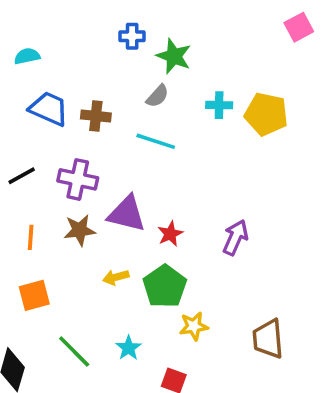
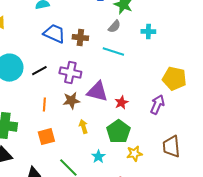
yellow pentagon: (266, 114) -> (174, 79), moved
yellow arrow: (116, 277) -> (83, 127), moved, turned 88
brown trapezoid: (268, 339) -> (171, 147), moved
cyan star: (128, 348) -> (98, 157), moved

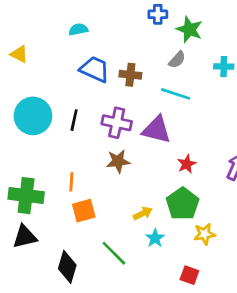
black line: (39, 71) -> (74, 120), turned -49
purple triangle: (97, 92) -> (156, 130), moved
orange line: (44, 105) -> (71, 182), moved
yellow arrow: (83, 127) -> (143, 213), moved, turned 80

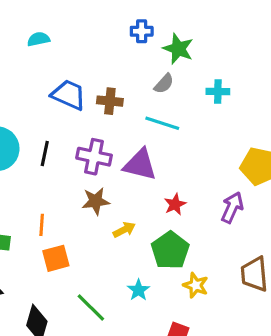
cyan semicircle: (78, 29) -> (38, 39), moved
yellow arrow: (143, 213) -> (124, 230), moved
yellow star: (205, 234) -> (196, 285), turned 30

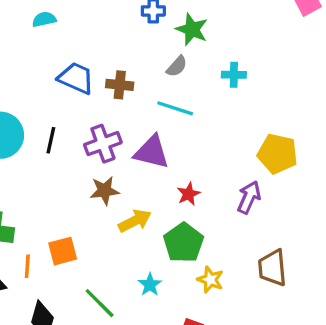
purple cross: (94, 157) -> (103, 144), turned -32
orange line: (42, 225) -> (27, 266), moved
yellow arrow: (124, 230) -> (135, 221), size x1.4

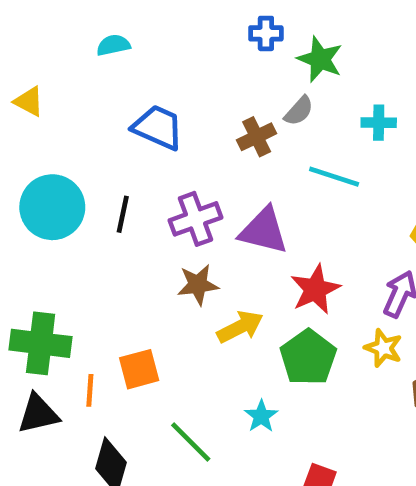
brown cross: (120, 85) -> (257, 137), moved, turned -32
cyan line: (175, 108) -> (334, 177), moved
red star: (189, 194) -> (315, 289), size x1.5
yellow star: (210, 280) -> (383, 348), moved

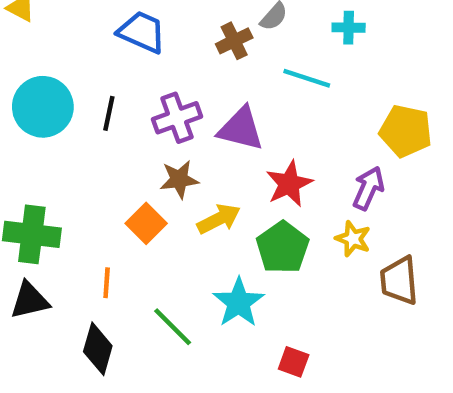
orange square: (139, 369) -> (146, 223), moved, turned -30
orange line: (90, 390) -> (107, 283), moved
cyan star: (261, 416) -> (239, 303), size x1.6

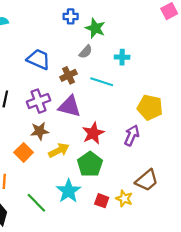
blue trapezoid: (142, 32) -> (38, 59), moved
brown cross: (234, 41) -> (68, 75), moved
yellow star: (353, 239) -> (124, 199), moved
brown trapezoid: (399, 281) -> (147, 180), turned -125
red square: (294, 362) -> (102, 201), moved

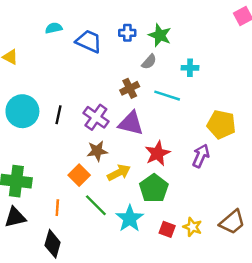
blue cross: (71, 16) -> (127, 33), moved
blue trapezoid: (38, 59) -> (89, 41), moved
purple cross: (38, 101) -> (96, 117), turned -35
brown trapezoid: (147, 180) -> (232, 222), moved
green line: (36, 203) -> (96, 205), moved

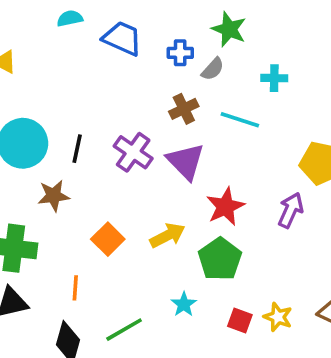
blue cross: (127, 33) -> (180, 53), moved
purple triangle: (131, 123) -> (186, 161), turned 32
brown star: (97, 151) -> (54, 196), moved
green line: (96, 205) -> (124, 330), moved, turned -75
cyan star: (130, 218) -> (184, 304), size x0.6

